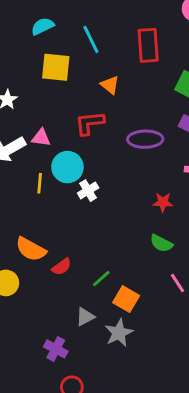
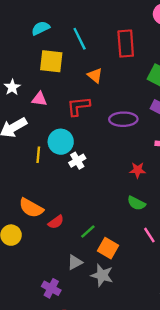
pink triangle: (41, 138) -> (39, 99), moved
gray star: (119, 333) -> (102, 275), turned -30

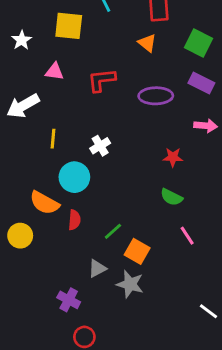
orange triangle: (95, 75) -> (147, 43), moved
white star: (12, 87) -> (22, 40), moved
cyan circle: (61, 142) -> (74, 177), moved
red semicircle: (56, 222) -> (74, 220), turned -49

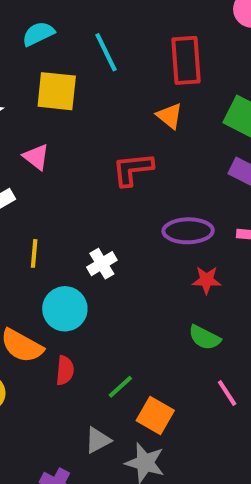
pink triangle: (54, 72) -> (36, 157), turned 30
red L-shape: (102, 80) -> (133, 169), moved
purple ellipse: (156, 96) -> (188, 231), moved

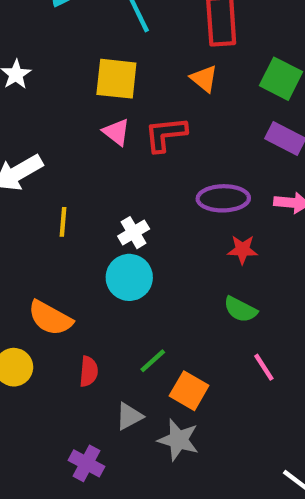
yellow square: (57, 91) -> (116, 79), moved
pink triangle: (36, 157) -> (116, 132), moved
cyan circle: (65, 309) -> (129, 277), moved
red semicircle: (65, 370) -> (89, 371), moved

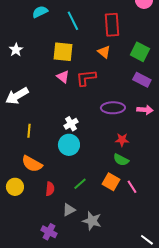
yellow line: (63, 222) -> (29, 131), moved
red star: (243, 250) -> (122, 140), moved
orange square: (189, 391) -> (111, 182), moved

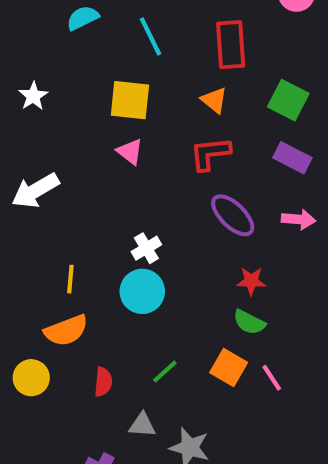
red L-shape: (86, 78) -> (210, 154), moved
purple ellipse: (113, 108) -> (233, 215), turned 45
yellow line: (29, 131) -> (70, 279), moved
orange semicircle: (32, 164) -> (66, 330), turned -50
gray triangle: (69, 210) -> (142, 425), turned 32

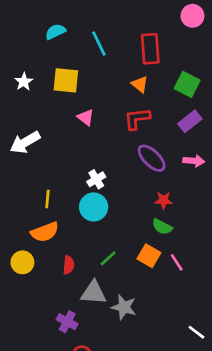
yellow square: (130, 100) -> (66, 80), moved
purple rectangle: (292, 158) -> (190, 121), turned -65
gray triangle: (142, 425) -> (94, 293), size x1.5

